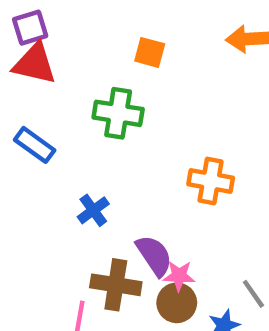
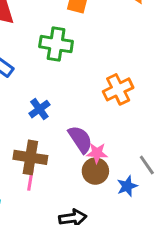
orange cross: (211, 181) -> (118, 89), turned -36
brown cross: (116, 285) -> (30, 157), moved

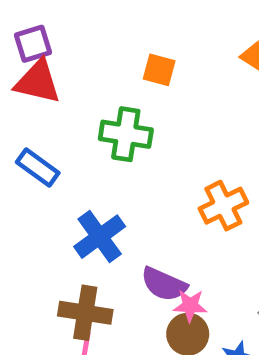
blue cross: (39, 109) -> (100, 237), size x1.5
purple semicircle: (80, 139) -> (164, 284), turned 148

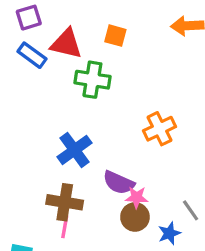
red triangle: (38, 82) -> (66, 44), moved
blue rectangle: (38, 168) -> (32, 55), moved

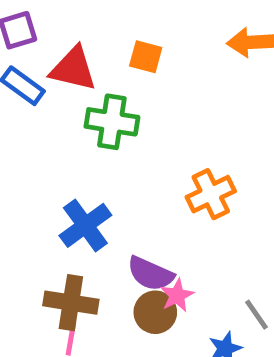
pink star: (137, 197) -> (177, 295), turned -30
brown circle: (135, 217) -> (155, 312), moved

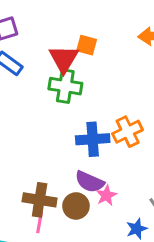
red triangle: (73, 69) -> (64, 59), moved, turned 48
blue cross: (85, 225) -> (93, 139), moved, turned 32
brown circle: (155, 312) -> (76, 206), moved

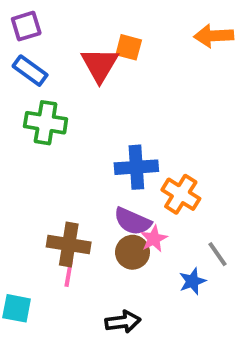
green cross: (65, 86) -> (46, 123), moved
orange cross: (128, 132) -> (181, 194), moved, turned -32
brown circle: (76, 206) -> (133, 252), moved

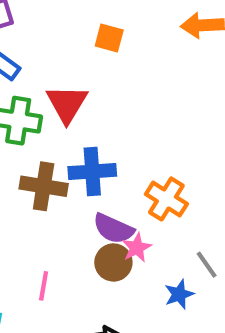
red triangle: (100, 65) -> (67, 104), moved
blue cross: (136, 167) -> (92, 171), moved
brown cross: (69, 244) -> (44, 186), moved

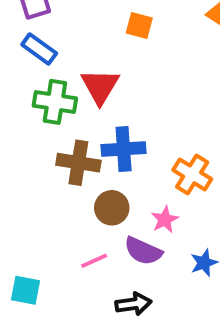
purple semicircle: (113, 229) -> (143, 251), moved
brown circle: (113, 262) -> (112, 208), moved
pink line: (44, 286) -> (94, 261), moved, turned 56

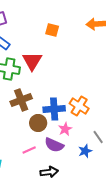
blue cross: (124, 149) -> (54, 109), moved
brown cross: (78, 163) -> (21, 100), turned -30

